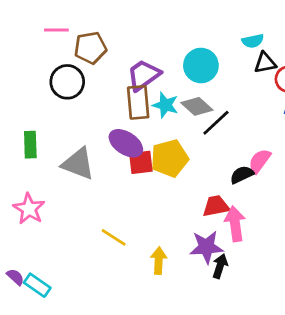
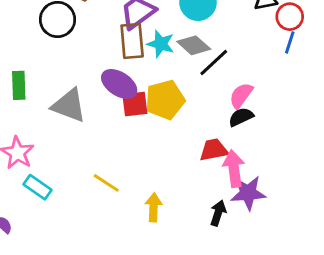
pink semicircle: (260, 161) -> (241, 95), moved
purple star: (206, 247) -> (248, 193), moved
cyan rectangle: (37, 285) -> (37, 187), moved

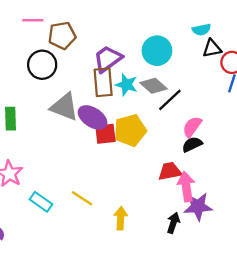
gray triangle: (69, 105) -> (64, 107), moved
cyan rectangle: (37, 187) -> (41, 202), moved

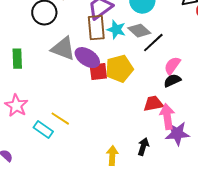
yellow line: (82, 198) -> (60, 119), moved
yellow arrow: (121, 218) -> (112, 156), moved
black arrow: (173, 223) -> (143, 147), moved

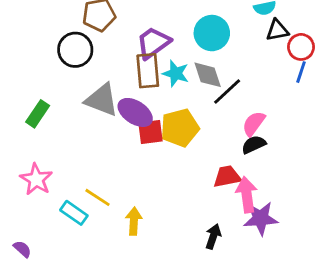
gray diamond: (139, 31) -> (208, 75), turned 30
green rectangle: (17, 59) -> (38, 114), turned 36
yellow arrow: (112, 156) -> (134, 221), moved

